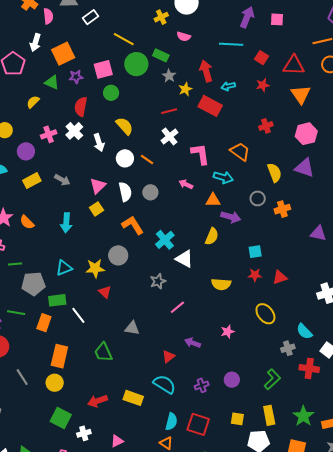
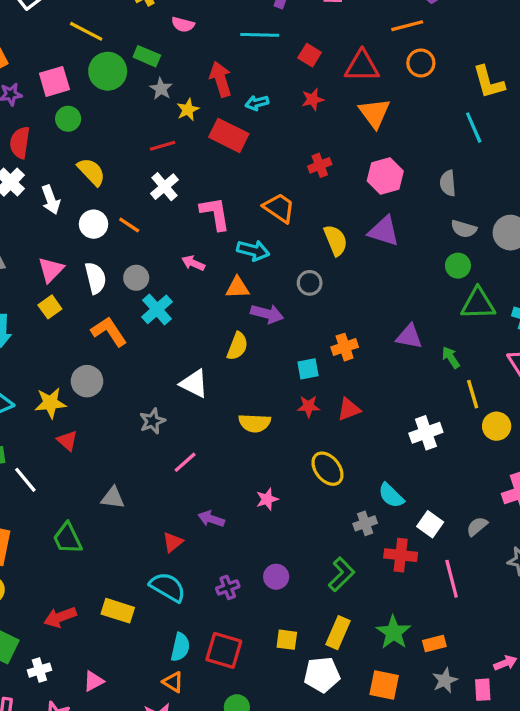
orange cross: (282, 209) -> (345, 347), moved
cyan cross: (165, 240) -> (157, 309), moved
yellow rectangle: (269, 415) -> (338, 633), turned 36

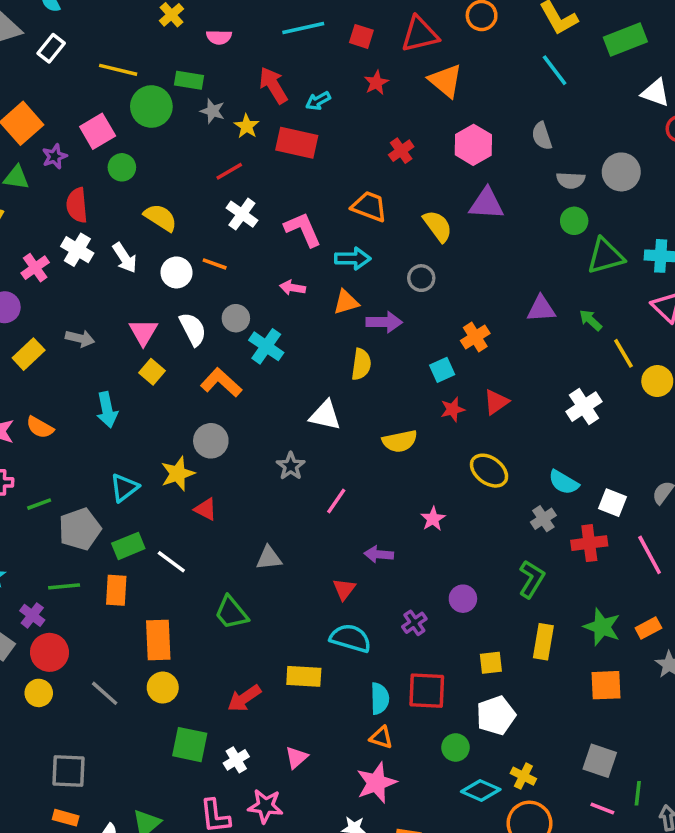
white pentagon: (322, 675) -> (496, 715), moved

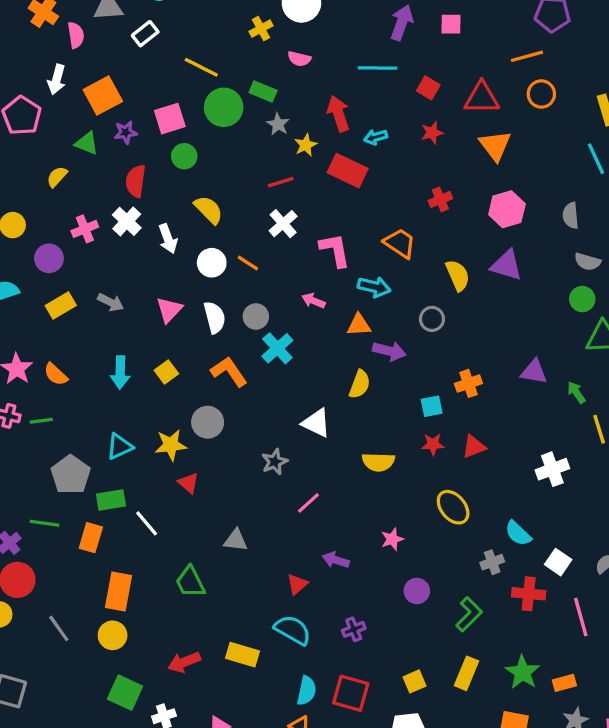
yellow square: (152, 372) -> (166, 372), moved
green line: (39, 504) -> (41, 421), moved
gray pentagon: (80, 529) -> (71, 475), turned -30
purple circle: (463, 599) -> (417, 591), moved
yellow square: (491, 663) -> (415, 681), turned -30

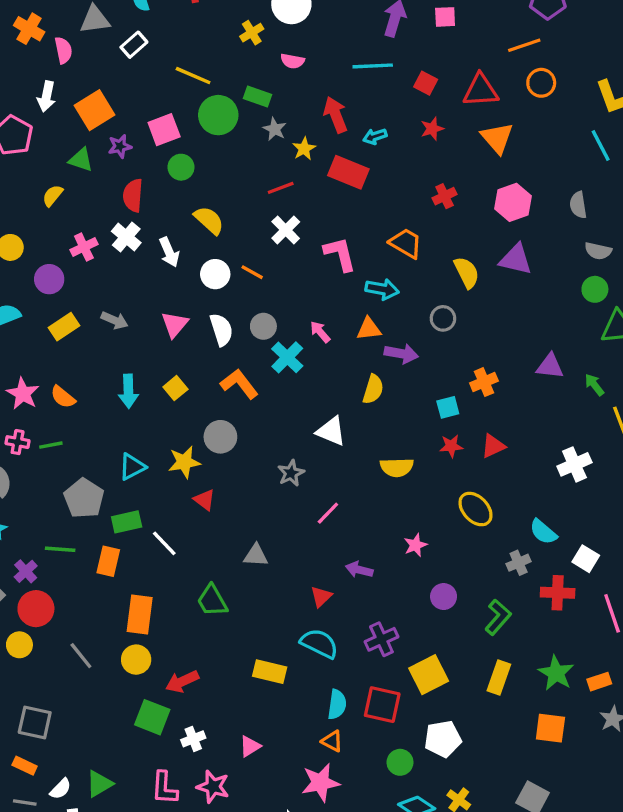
pink arrow: (313, 301) -> (320, 332), moved, turned 30
purple cross: (354, 629) -> (381, 639), size x1.4
red arrow: (184, 662) -> (182, 682), moved
yellow square: (415, 681) -> (429, 675), moved, size x1.6

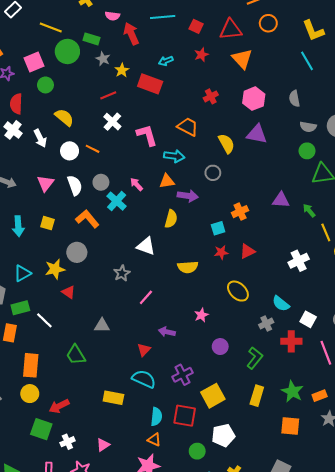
red arrow: (336, 115) -> (131, 34), moved
yellow square: (175, 388) -> (48, 223), turned -32

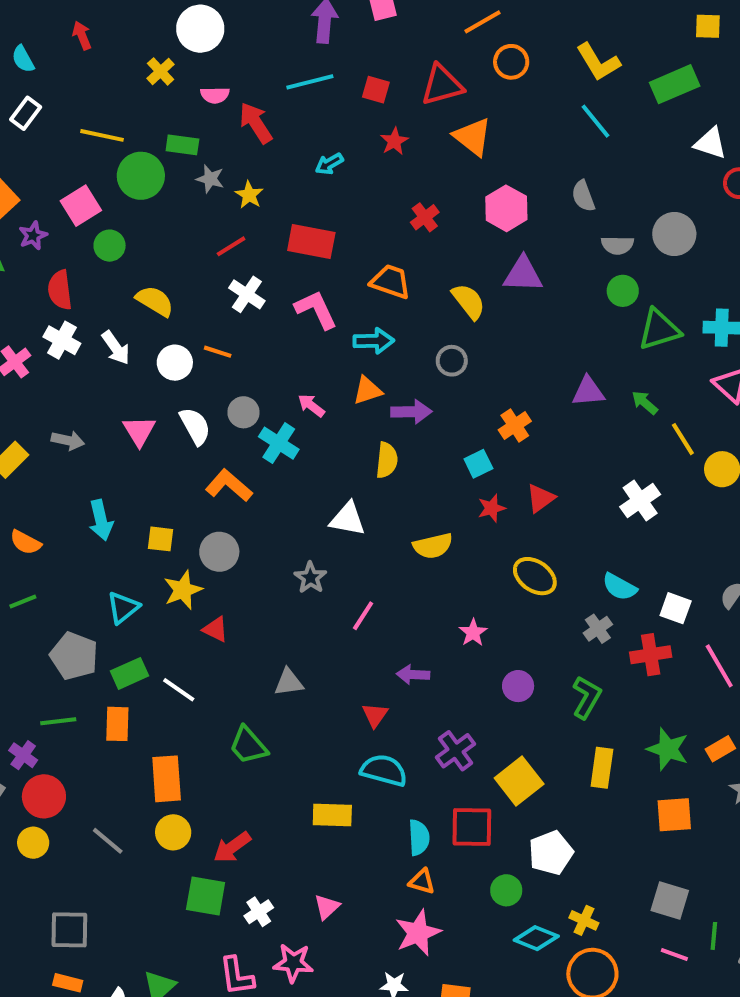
red rectangle: (150, 84) -> (311, 242), moved
yellow square: (48, 223) -> (161, 539), moved

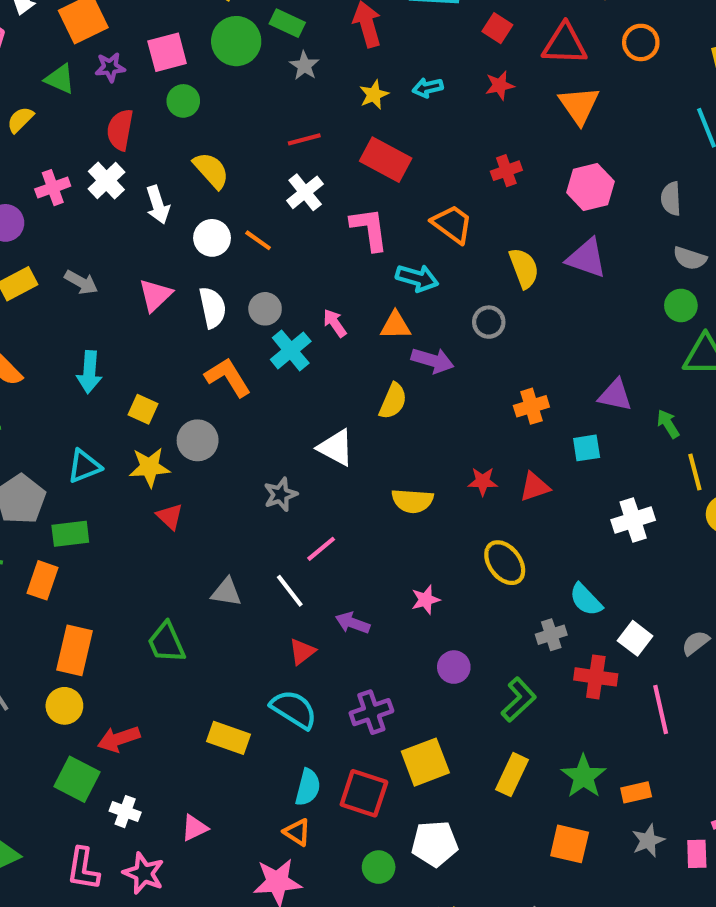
yellow star: (249, 195) -> (374, 95), moved
cyan square: (478, 464) -> (587, 448), moved
white line: (179, 690) -> (290, 591), moved
white cross: (259, 912) -> (125, 812), turned 36

